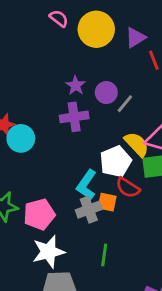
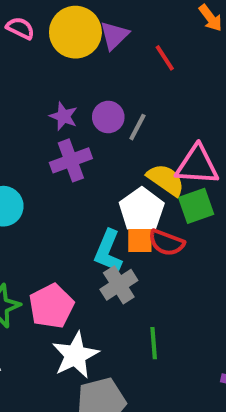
purple triangle: (135, 38) -> (114, 35), moved
orange square: (107, 202) -> (140, 241), moved

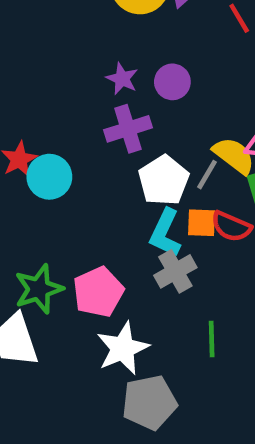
gray line: (137, 127) -> (207, 175), moved
white pentagon: (142, 210) -> (164, 180), moved

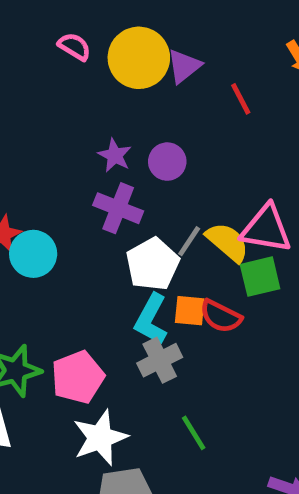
purple cross: (128, 129) -> (118, 208), turned 36
gray line: (207, 175) -> (189, 241), moved
green line: (212, 339) -> (194, 433), turned -33

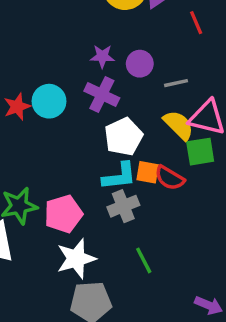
purple star: (115, 155) -> (102, 56), turned -30
gray line: (189, 241) -> (176, 83), moved, turned 40
cyan circle: (33, 254) -> (49, 101), moved
cyan L-shape: (151, 319) -> (119, 176), turned -129

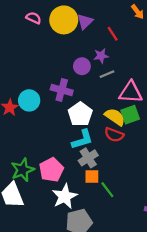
purple star: (102, 56) -> (101, 56), moved
yellow semicircle: (179, 125) -> (115, 117), moved
orange square: (148, 172) -> (92, 176), moved

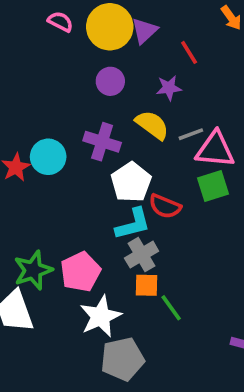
purple circle: (82, 66) -> (110, 81), moved
gray line: (107, 74) -> (191, 134), moved
yellow semicircle: (115, 117) -> (152, 125), moved
red semicircle: (114, 135) -> (165, 206), moved

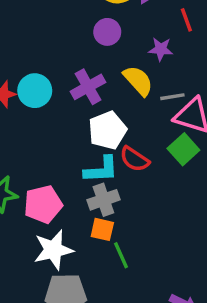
purple cross: (102, 142) -> (88, 87), turned 32
green square: (213, 186) -> (183, 149), turned -36

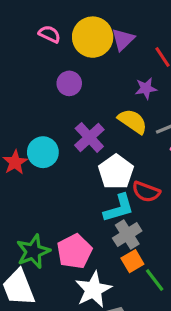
purple circle: (107, 32) -> (69, 83), moved
orange square: (102, 229) -> (132, 261), turned -30

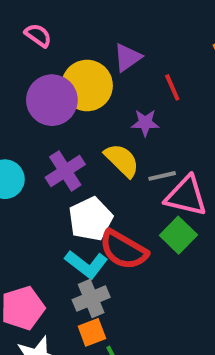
yellow circle: (93, 37) -> (87, 86), moved
purple circle: (69, 83) -> (52, 100), size x1.6
red semicircle: (146, 192) -> (123, 250), size x1.4
cyan L-shape: (119, 208) -> (86, 264), turned 44

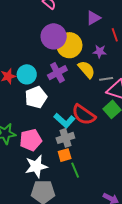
yellow circle: (87, 86) -> (69, 45), moved
white pentagon: (91, 219) -> (36, 97), moved

